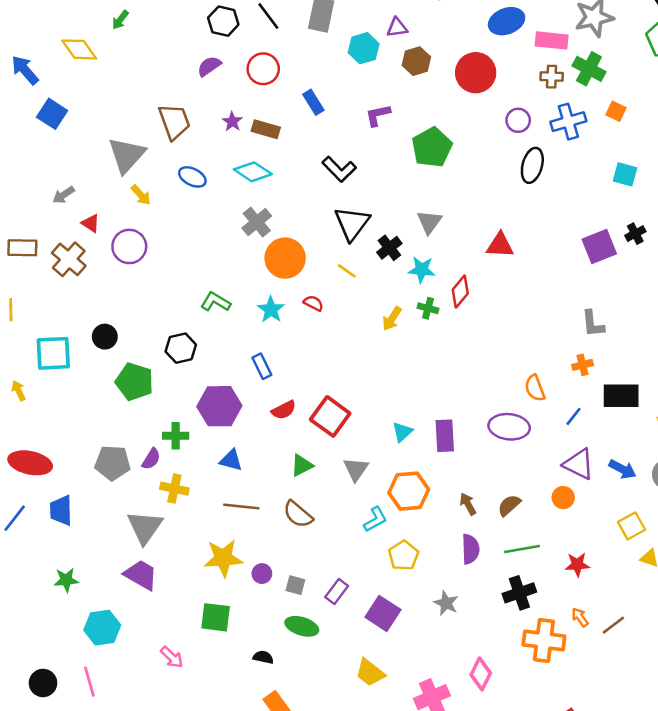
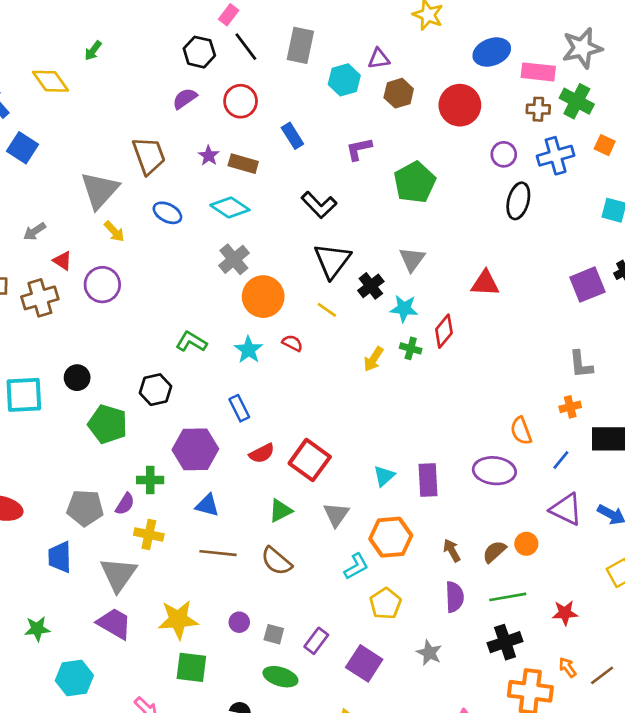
brown cross: (69, 259) -> (40, 298), turned 32
orange circle: (563, 498) -> (526, 544), moved
blue trapezoid: (61, 510) -> (60, 557), moved
yellow star: (223, 558) -> (178, 620), moved

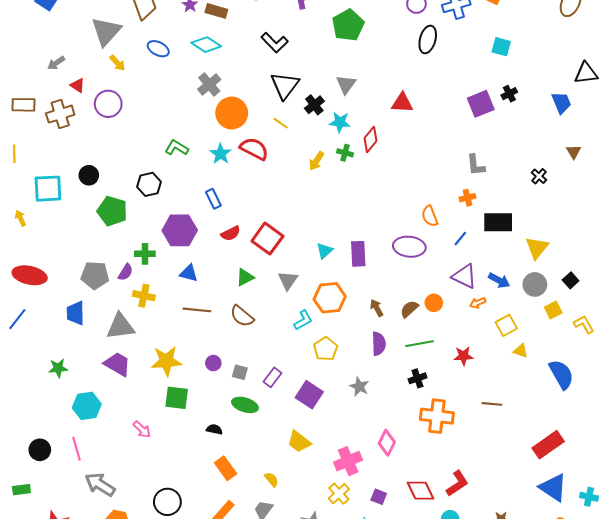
red semicircle: (292, 343) -> (254, 149), size x1.8
gray triangle: (118, 574) -> (120, 326), turned 48
black cross: (505, 642) -> (417, 378), size x0.7
orange arrow: (568, 667) -> (478, 303), moved, turned -77
brown line: (602, 675) -> (492, 404), turned 42

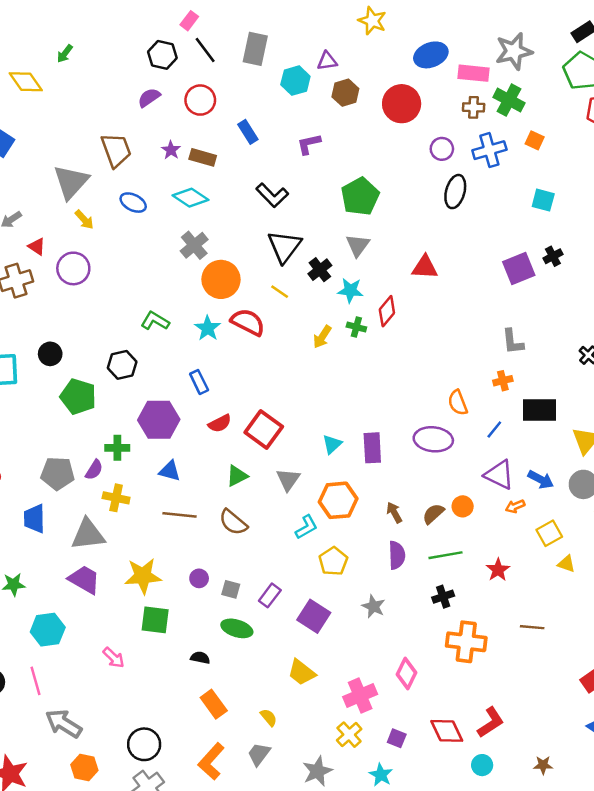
green pentagon: (348, 25) -> (360, 196), moved
red star: (463, 356) -> (498, 570), turned -30

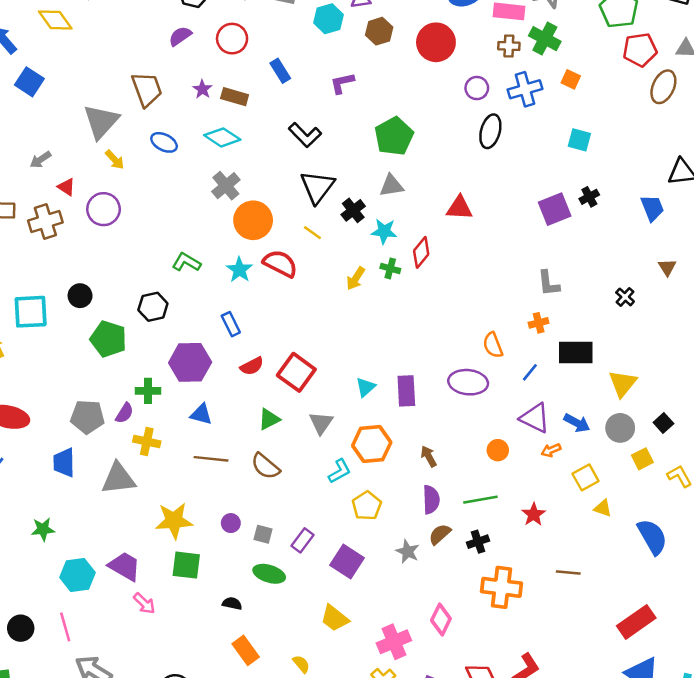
gray triangle: (358, 245) -> (391, 186), turned 45
brown semicircle: (433, 514) -> (440, 534), moved
purple trapezoid: (84, 580) -> (125, 566), moved

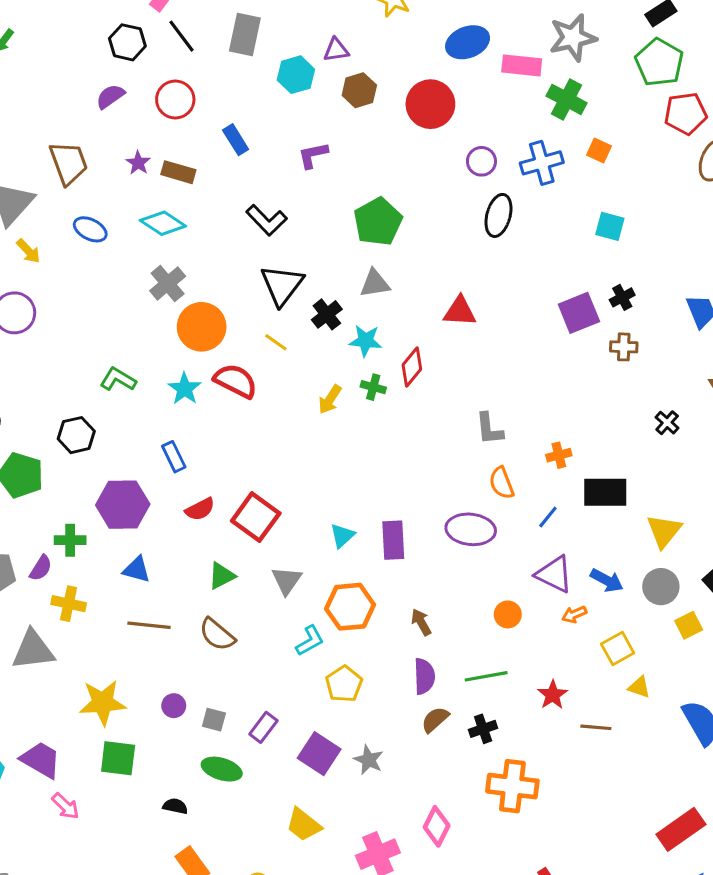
brown cross: (509, 46) -> (624, 347), moved
gray L-shape: (548, 283) -> (489, 429), moved
gray star: (408, 552) -> (369, 760), moved
brown line: (568, 573) -> (596, 727), moved

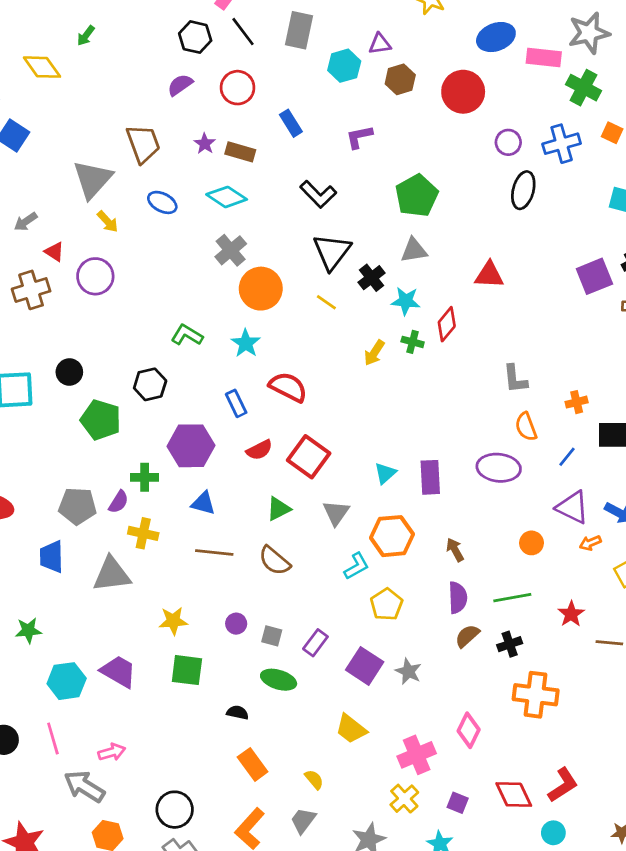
red semicircle: (236, 381) -> (288, 387), moved
yellow star: (103, 703) -> (173, 621), size x0.7
pink arrow: (65, 806) -> (112, 752), moved, turned -60

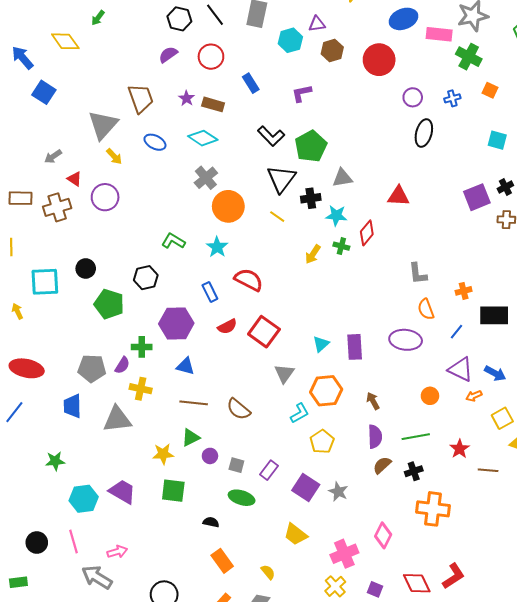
blue cross: (562, 144) -> (452, 98), size x0.6
green pentagon: (417, 196) -> (311, 146), moved
black cross: (372, 278) -> (311, 198), turned 30
green triangle: (279, 509) -> (191, 438), moved

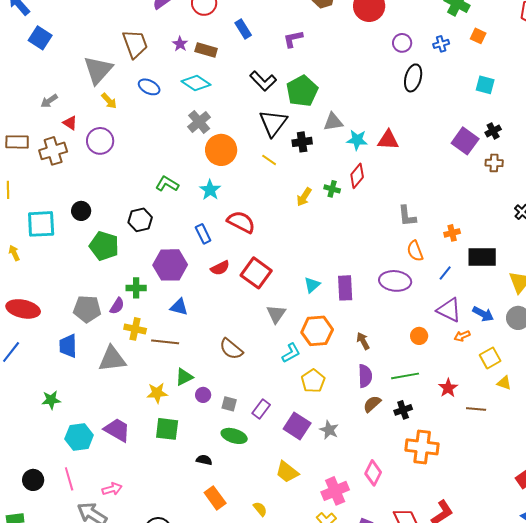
purple square: (477, 197) -> (465, 141), turned -32
cyan star: (336, 216) -> (357, 140), moved
brown line: (194, 403) -> (165, 342), moved

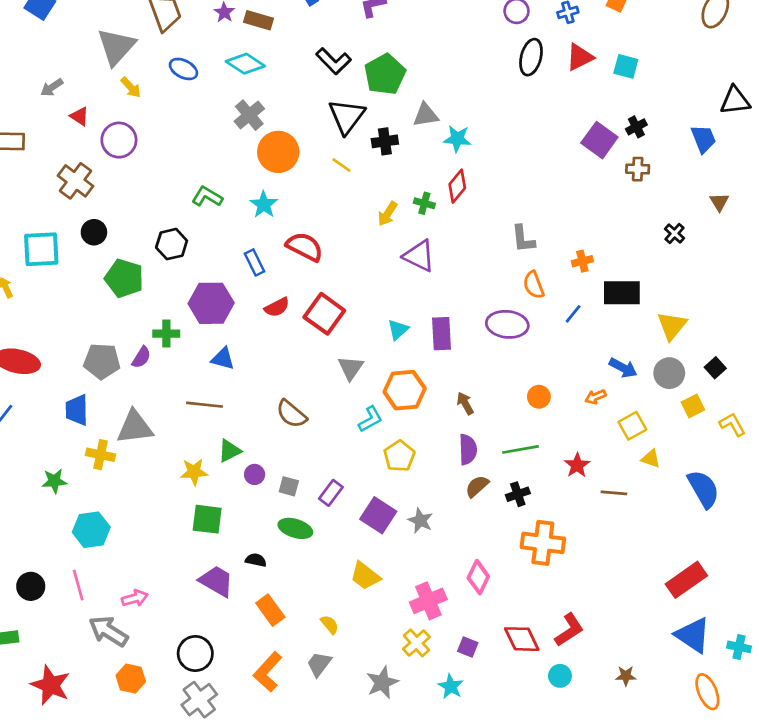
red triangle: (388, 140) -> (580, 57), moved, turned -30
brown cross: (53, 151) -> (75, 181), moved, turned -36
purple triangle: (449, 310) -> (419, 256), moved
yellow cross: (135, 329) -> (101, 455), moved
purple trapezoid: (117, 430) -> (216, 581), moved

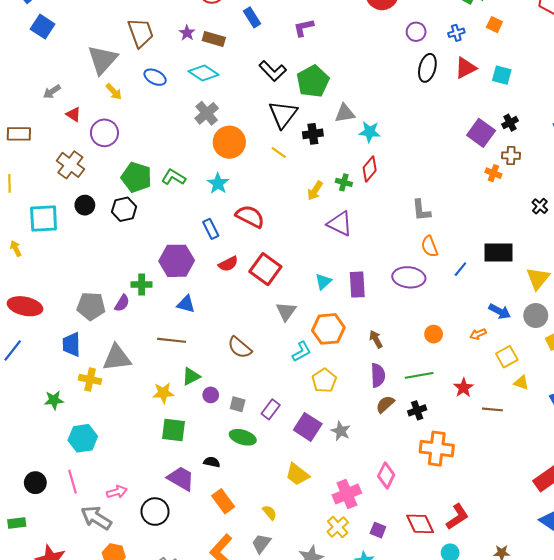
black hexagon: (172, 244) -> (124, 209), moved
orange cross: (582, 261) -> (493, 173), moved, turned 35
green pentagon: (124, 278) -> (136, 177), moved
black circle: (195, 653) -> (155, 512), moved

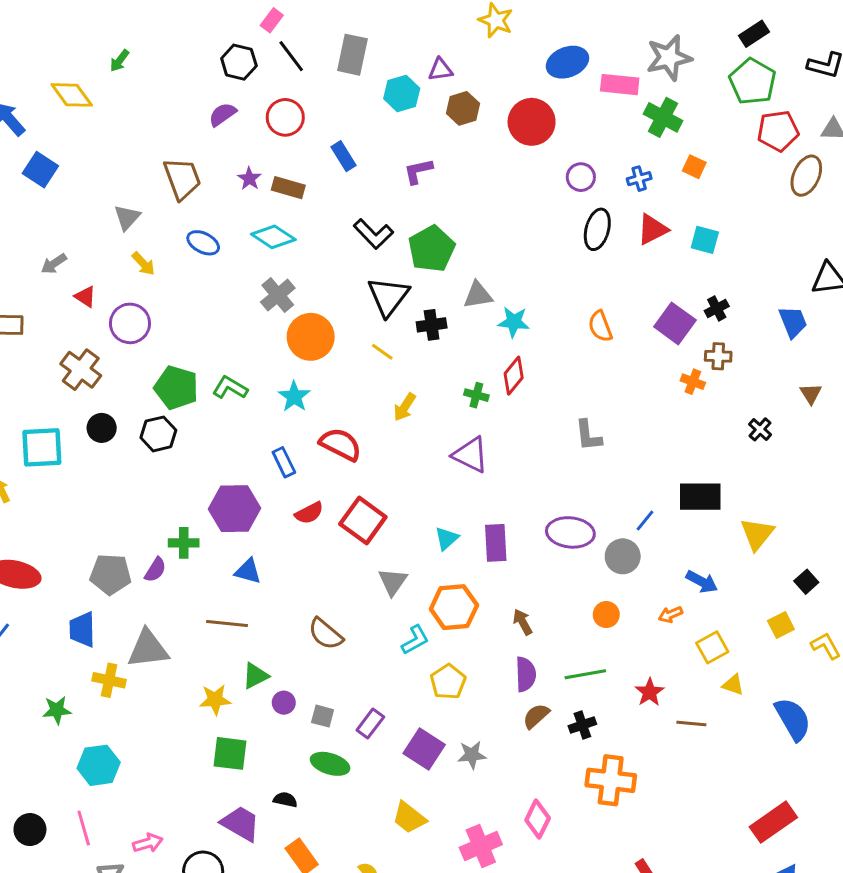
gray triangle: (102, 60) -> (127, 217), size x0.6
yellow arrow: (315, 191) -> (405, 407), moved
orange semicircle: (429, 246) -> (600, 326), moved
gray circle: (536, 316) -> (623, 556), moved
gray star: (341, 431) -> (472, 755), turned -30

